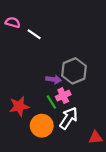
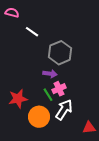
pink semicircle: (13, 22) -> (12, 13), moved
gray hexagon: (74, 71) -> (60, 53), moved

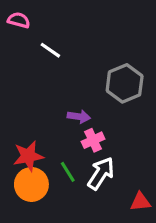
gray hexagon: (60, 53) -> (125, 83), moved
green line: (48, 95) -> (68, 172), moved
orange circle: (39, 117) -> (31, 184), moved

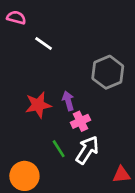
purple arrow: (79, 117) -> (68, 101), turned -114
red star: (28, 156) -> (38, 105), moved
orange circle: (31, 184) -> (24, 176), moved

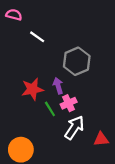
gray hexagon: (108, 72) -> (77, 61), moved
green line: (59, 149) -> (50, 109), moved
red triangle: (121, 175) -> (101, 139), moved

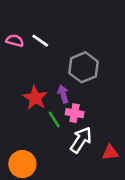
pink semicircle: (14, 15) -> (15, 41), moved
red star: (32, 89) -> (35, 98), turned -30
pink cross: (69, 103) -> (75, 113), turned 35

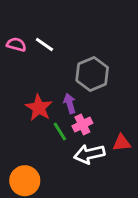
pink cross: (75, 113) -> (82, 125), turned -36
white arrow: (81, 140) -> (89, 154), turned -136
red triangle: (110, 153) -> (122, 143), moved

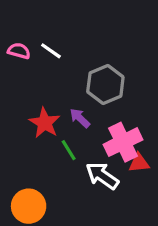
purple arrow: (70, 103) -> (80, 118), turned -30
pink cross: (82, 125) -> (123, 142), moved, size x1.6
white arrow: (89, 154) -> (102, 176), turned 48

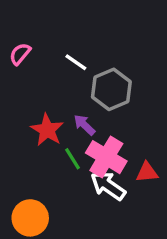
pink semicircle: (19, 51) -> (20, 54), turned -65
white line: (51, 51) -> (76, 62), moved
pink cross: (123, 142) -> (106, 157), moved, turned -33

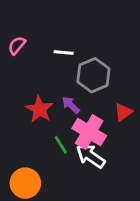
white line: (76, 62) -> (64, 53), turned -30
green line: (73, 159) -> (61, 145), moved
red triangle: (147, 172) -> (123, 112), moved, turned -30

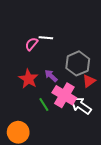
pink semicircle: (17, 45) -> (32, 44), moved
gray hexagon: (93, 75) -> (78, 63), moved
white arrow: (91, 156) -> (81, 106), moved

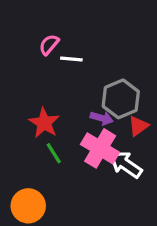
pink semicircle: (32, 44) -> (49, 45), moved
purple arrow: (51, 76) -> (102, 118), moved, turned 152
green line: (44, 105) -> (54, 153), moved

